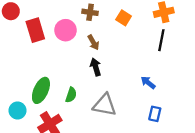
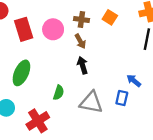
brown cross: (90, 12) -> (81, 19), moved
green ellipse: (41, 90) -> (21, 73), moved
blue rectangle: (155, 114) -> (122, 98), moved

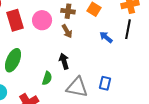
black arrow: (83, 65) -> (64, 61), moved
blue arrow: (134, 81) -> (106, 37), moved

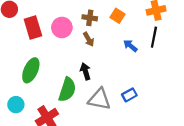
green semicircle: (47, 78) -> (67, 90), size x1.6
blue rectangle: (105, 83) -> (129, 95), turned 48

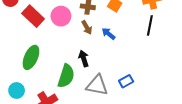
red rectangle: (33, 27) -> (33, 16), turned -30
blue arrow: (130, 46) -> (108, 34), moved

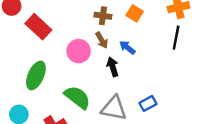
pink circle: (61, 16) -> (79, 51), moved
black arrow: (84, 58) -> (113, 67), moved
green semicircle: (66, 76) -> (77, 97), turned -70

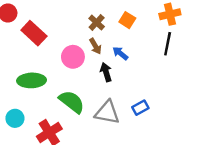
brown cross: (103, 16) -> (97, 22), turned 35
green ellipse: (36, 75) -> (32, 80), turned 64

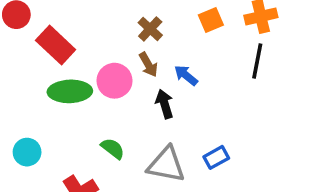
orange square: (127, 20) -> (211, 20), moved, turned 35
green ellipse: (32, 80) -> (70, 91), moved
green semicircle: (72, 102) -> (113, 149), size x0.6
cyan circle: (15, 118) -> (27, 152), moved

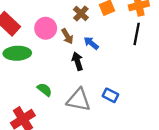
brown cross: (150, 29) -> (81, 13), moved
pink circle: (114, 81) -> (46, 28), moved
blue rectangle: (216, 157) -> (110, 95), turned 56

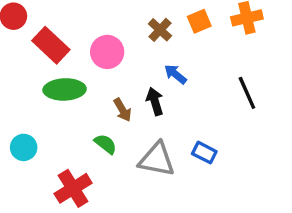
black line: (137, 34) -> (247, 93), moved, turned -35
brown arrow: (67, 36) -> (123, 110), moved

